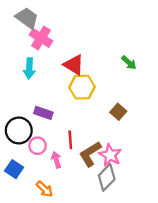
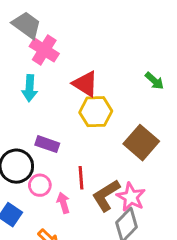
brown square: (118, 112) -> (141, 143), size x1.6

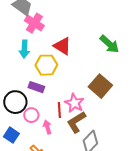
green arrow: (154, 81) -> (109, 44), size x1.5
yellow hexagon: (96, 112) -> (46, 65), moved
pink star: (131, 197) -> (74, 103), moved

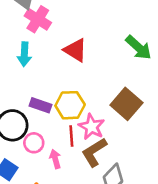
yellow hexagon: (46, 65) -> (70, 105), moved

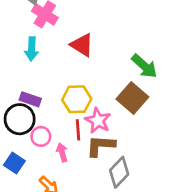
green arrow: (139, 47) -> (144, 66), moved
purple rectangle: (41, 105) -> (30, 99), moved
brown L-shape: (94, 152) -> (101, 146), turned 36

